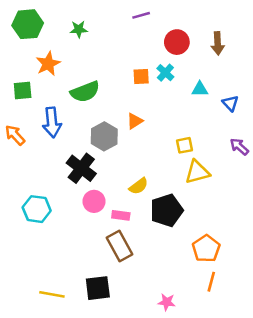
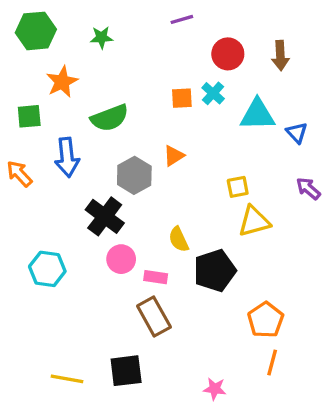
cyan triangle: (200, 89) -> (257, 115), size x1.6
yellow semicircle: (139, 186) -> (179, 239), turned 102

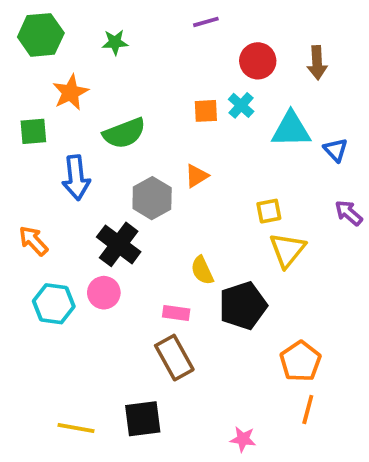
orange arrow: (19, 174) -> (33, 241), moved
yellow triangle: (254, 221) -> (287, 250), turned -36
pink circle: (121, 259) -> (104, 293), moved

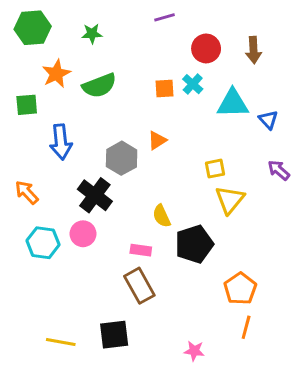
green semicircle: (124, 133) -> (99, 86), moved

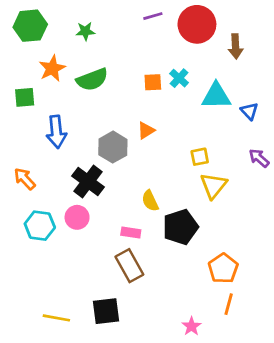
red circle: (206, 48) -> (197, 24), moved, size x1.4
pink star: (194, 351) -> (191, 326), moved, turned 30

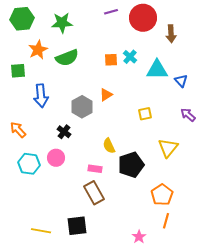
green star: (85, 31) -> (62, 23), size x1.5
black cross: (88, 181) -> (64, 132), size x0.6
yellow triangle: (214, 186) -> (168, 148), moved

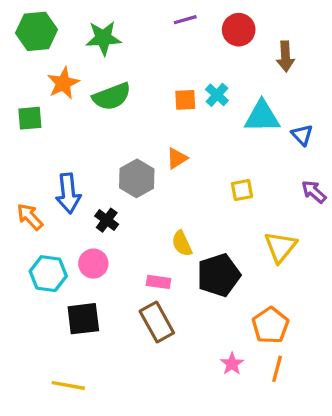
red circle: (143, 18) -> (239, 30), size x0.7
blue arrow: (41, 96) -> (68, 193), moved
black square: (77, 226) -> (83, 319), moved
pink star: (139, 237) -> (232, 364), moved

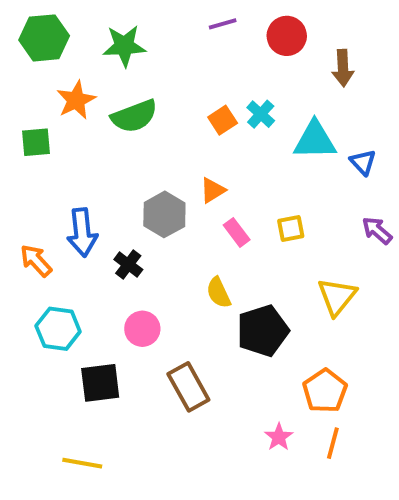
orange square: (185, 100) -> (223, 120), turned -30
pink circle: (93, 264) -> (142, 329), moved
pink rectangle: (158, 282) -> (237, 232), moved, turned 45

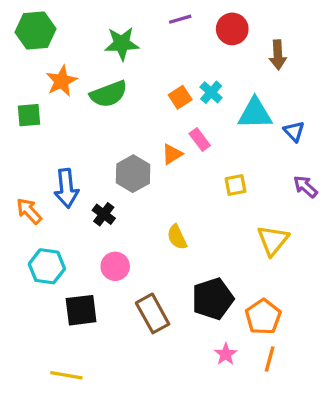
green star: (124, 46) -> (122, 44), moved
pink rectangle: (237, 232) -> (200, 139), moved
black pentagon: (263, 331) -> (213, 299), moved

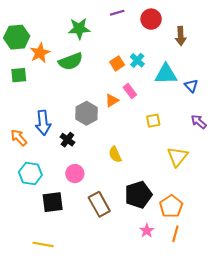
green hexagon: (35, 31) -> (17, 37), moved

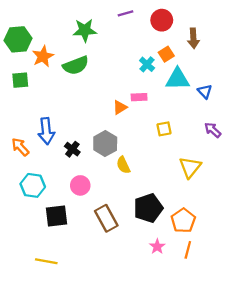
orange square: (117, 63) -> (166, 54), moved
pink rectangle: (130, 91) -> (139, 97), turned -56
gray hexagon: (86, 113) -> (105, 144), moved

